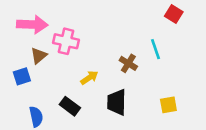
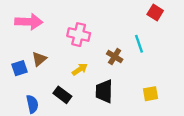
pink cross: (66, 41) -> (79, 35), moved
brown triangle: (39, 56) -> (39, 59), moved

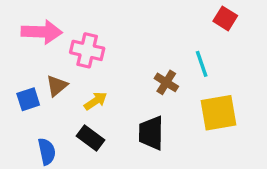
pink cross: (79, 35) -> (87, 50), moved
yellow arrow: (80, 69) -> (96, 101), moved
yellow square: (151, 94) -> (218, 113), moved, size x1.6

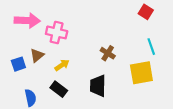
cyan line: (202, 64) -> (151, 47), moved

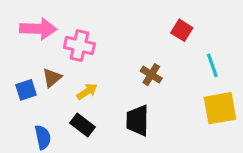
red square: (146, 12) -> (182, 30), moved
yellow square: (141, 73) -> (220, 108), moved

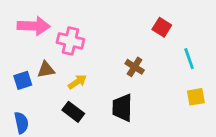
brown triangle: (52, 78) -> (46, 70), turned 30
yellow square: (220, 108) -> (196, 97), size x0.6
blue semicircle: (43, 137) -> (21, 123), moved

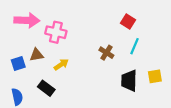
cyan line: (189, 59) -> (134, 46), moved, turned 42
black trapezoid: (122, 108) -> (129, 81), moved
black rectangle: (73, 112) -> (46, 88), moved

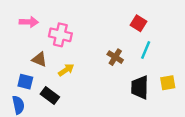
pink arrow: (27, 20) -> (29, 22), size x0.7
brown triangle: (37, 55) -> (39, 59), turned 32
blue square: (18, 63) -> (25, 82), moved, turned 32

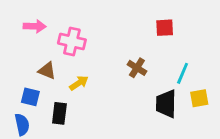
red square: (139, 23) -> (165, 28), turned -35
cyan line: (146, 50) -> (183, 73), moved
black rectangle: (50, 96) -> (59, 113), turned 60

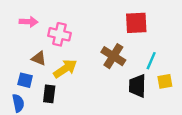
red square: (165, 28) -> (136, 23), size x1.5
brown cross: (137, 68) -> (113, 56), size x1.5
yellow arrow: (79, 83) -> (65, 69), size x1.5

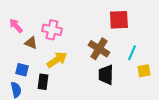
pink arrow: (29, 22) -> (16, 26), moved, turned -133
brown triangle: (39, 58) -> (31, 43), moved
black trapezoid: (137, 86) -> (106, 75), moved

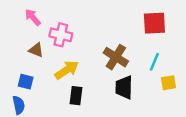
red square: (119, 20) -> (154, 23), moved
pink arrow: (16, 26) -> (33, 17), moved
black rectangle: (43, 82) -> (76, 96), moved

